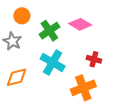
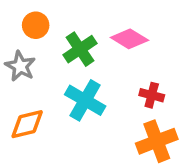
orange cross: (83, 88) -> (157, 141), moved

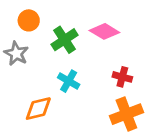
cyan cross: (85, 100) -> (69, 81), size x0.7
orange diamond: (27, 124) -> (38, 109), moved

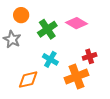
red cross: (122, 77) -> (90, 56), turned -32
orange cross: (126, 114) -> (77, 77), moved

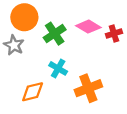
orange circle: (21, 15) -> (24, 17), size x1.5
red cross: (90, 56) -> (114, 34), moved

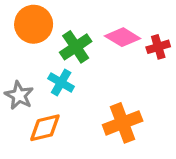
gray star: (14, 45) -> (19, 95), moved
cyan cross: (58, 68) -> (61, 82), moved

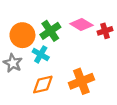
orange circle: (34, 24) -> (22, 35), moved
orange diamond: (45, 128) -> (43, 84), moved

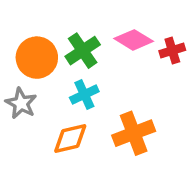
cyan cross: (41, 54) -> (84, 94), moved, turned 35

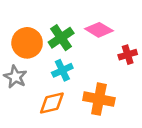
red cross: (172, 51) -> (128, 55), moved
orange cross: (134, 133) -> (99, 99), turned 32

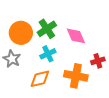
pink diamond: (99, 30) -> (76, 36), moved, turned 35
red cross: (128, 55) -> (98, 61), moved

